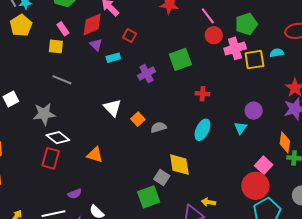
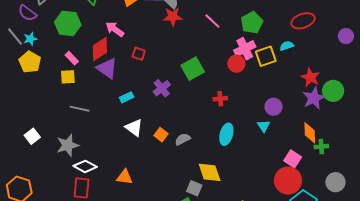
red circle: (214, 35) -> (236, 64), moved
purple triangle: (96, 45) -> (107, 68), size x1.6
cyan rectangle: (113, 58) -> (127, 97), moved

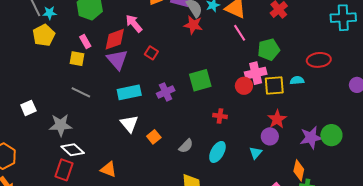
pink line: (212, 21) -> (240, 33), moved
red star: (310, 77) -> (277, 119), moved
cyan rectangle: (127, 97) -> (129, 92), size x1.6
gray semicircle: (183, 139) -> (186, 146), moved, turned 147

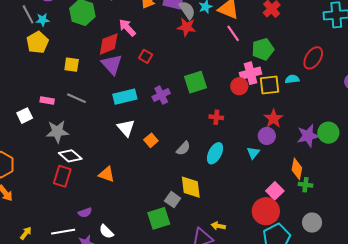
pink rectangle: (85, 42) -> (47, 101), moved, turned -48
red ellipse: (319, 60) -> (313, 58), turned -50

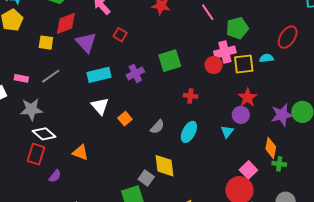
red diamond: (109, 44) -> (66, 23), moved
gray line: (76, 98) -> (51, 76), turned -60
purple semicircle: (85, 212) -> (55, 176), moved, turned -32

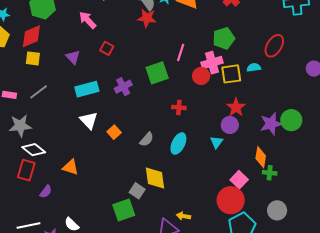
pink line: (208, 12) -> (181, 52), moved, turned 54
red diamond: (66, 23) -> (31, 36), moved
purple triangle: (86, 42) -> (73, 57), size x0.7

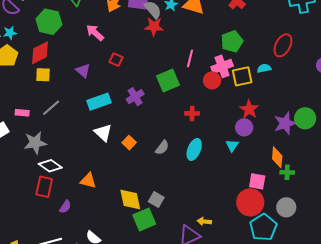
yellow diamond: (155, 178) -> (130, 200), moved
pink square: (239, 180) -> (257, 181), turned -30
gray circle: (277, 210) -> (286, 207), moved

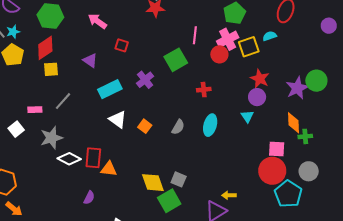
red rectangle: (44, 187) -> (93, 158), moved

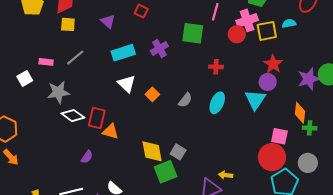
green square: (176, 60) -> (193, 33), turned 30
cyan triangle: (247, 116) -> (255, 100), size x1.6

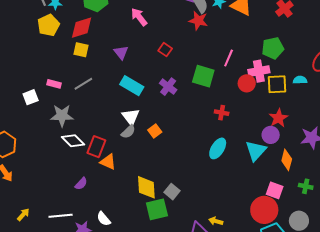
red square: (141, 11) -> (165, 50), moved
purple cross: (159, 49) -> (168, 87), turned -30
cyan rectangle: (123, 53) -> (132, 86), turned 40
gray semicircle: (185, 100) -> (128, 132), moved
orange diamond: (300, 113) -> (287, 160), moved

